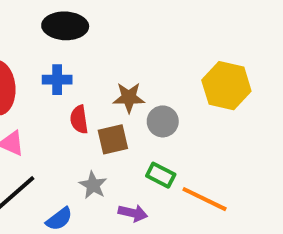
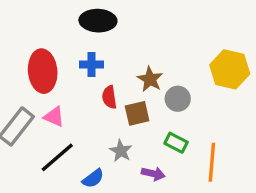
brown star: (129, 98) -> (150, 79), turned 30
orange line: (205, 199) -> (212, 162), turned 69

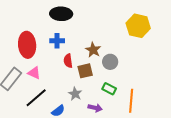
yellow hexagon: (230, 69) -> (138, 26), moved

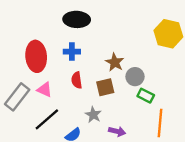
red semicircle: (68, 61) -> (77, 80), moved
green rectangle: (109, 89) -> (146, 96), moved

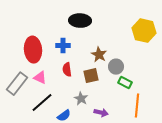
black ellipse: (77, 19) -> (80, 21), moved

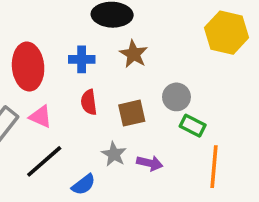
brown star: (99, 55) -> (134, 54), moved
purple arrow: (101, 113) -> (150, 163), moved

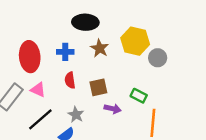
yellow hexagon: (227, 33) -> (135, 41), moved
gray circle: (176, 97) -> (158, 58), moved
gray star: (114, 154) -> (76, 115), moved
purple arrow: (150, 163) -> (113, 109), moved

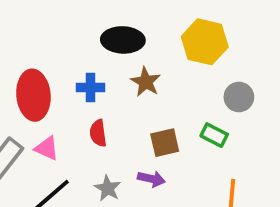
yellow hexagon: (135, 41) -> (205, 42), moved
brown square: (98, 87) -> (165, 143), moved
green rectangle: (139, 96) -> (214, 135), moved
purple arrow: (113, 109) -> (151, 179), moved

